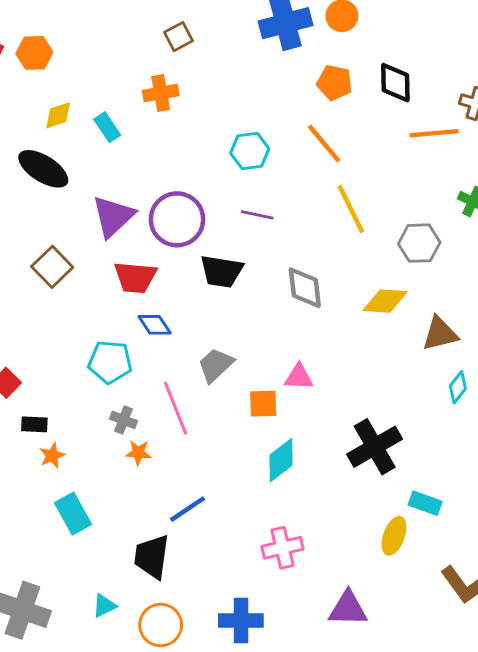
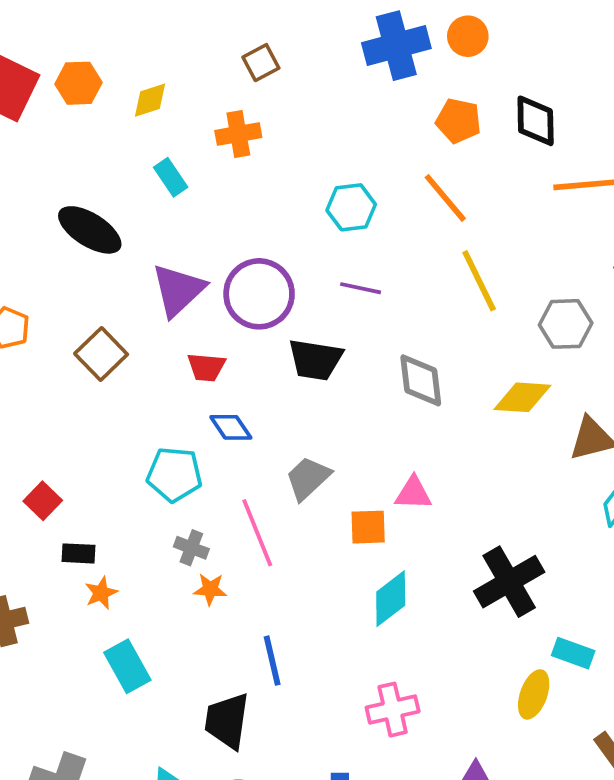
yellow diamond: (58, 115) -> (150, 100), moved
red trapezoid: (135, 277) -> (206, 367), size x0.7
blue line: (187, 509) -> (272, 661), turned -69

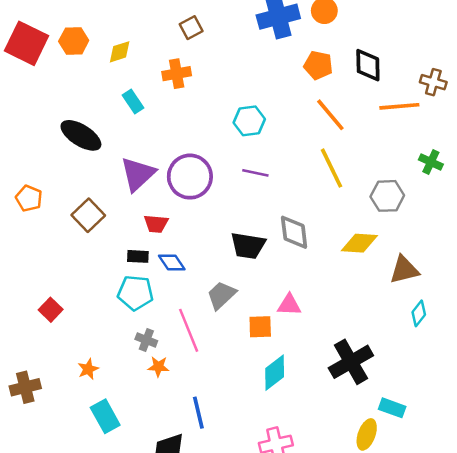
orange line: (445, 198) -> (330, 115), moved
black trapezoid: (315, 360) -> (248, 246), moved
black rectangle: (78, 553) -> (138, 256), moved

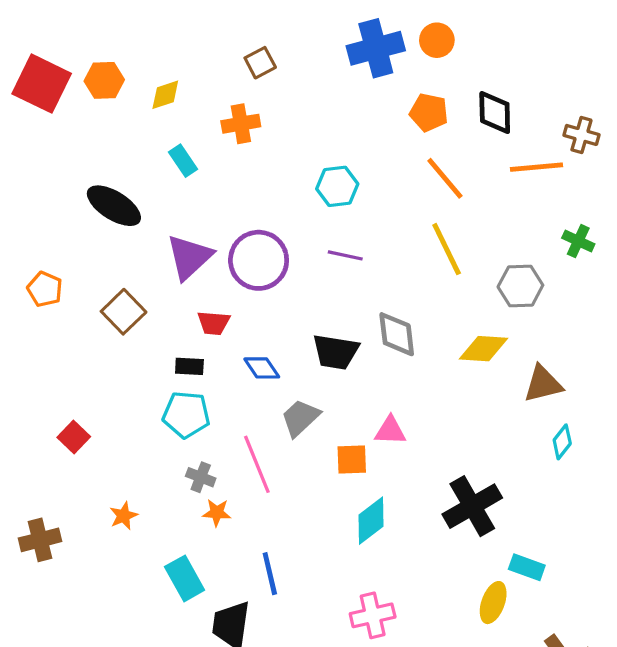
blue diamond: (172, 263) -> (262, 368), moved
cyan rectangle: (105, 416) -> (185, 578), moved

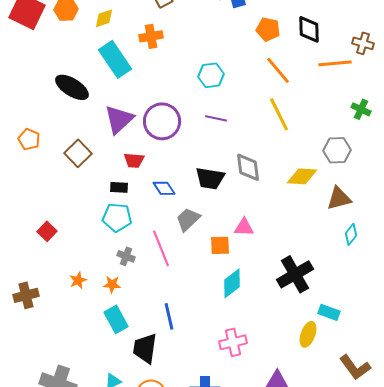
cyan rectangle: (183, 161) -> (115, 59), size x1.8
gray hexagon: (520, 286) -> (337, 150), moved
orange star: (217, 513) -> (112, 284), moved

